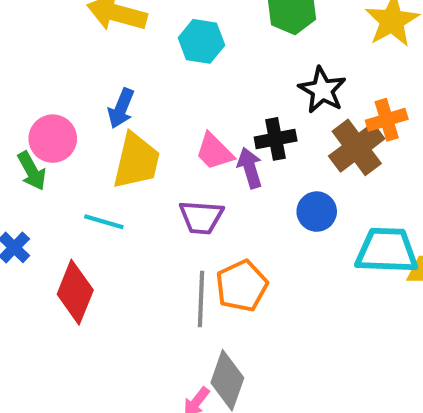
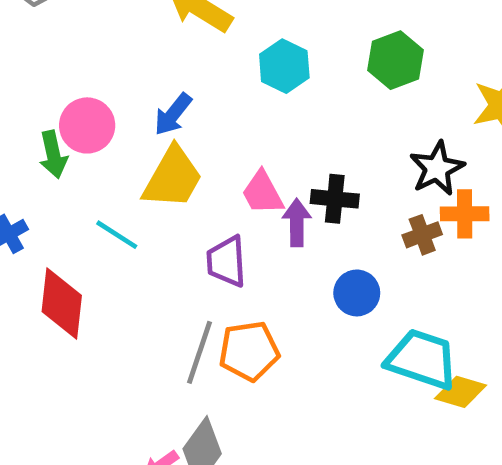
black star: (322, 90) -> (437, 168), moved
brown cross: (357, 147) -> (422, 235), size x0.6
purple trapezoid: (201, 217) -> (226, 261), turned 66
red diamond: (75, 292) -> (62, 303), turned -32

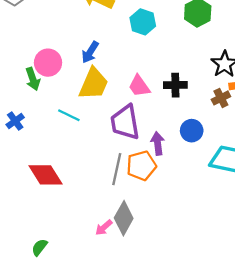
purple arrow: (297, 223) -> (158, 143), moved
purple trapezoid: (226, 261) -> (125, 122), size x1.4
red diamond: (62, 303) -> (45, 175), moved, turned -32

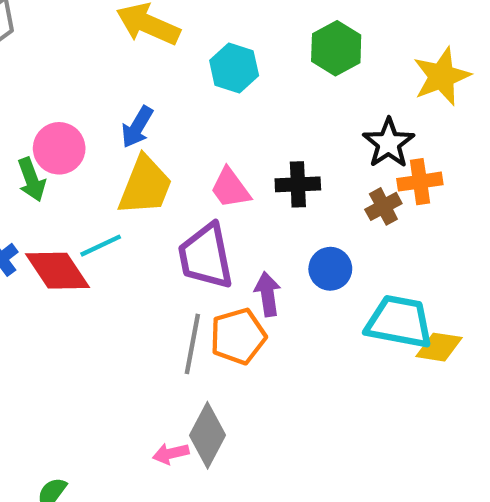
cyan line: (69, 115) -> (101, 246), turned -50
red diamond: (45, 175) -> (58, 271), moved
pink arrow: (104, 227) -> (171, 454), turned 30

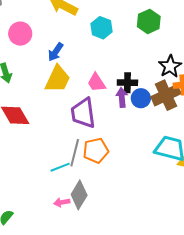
pink circle: (59, 148) -> (20, 34), moved
brown cross: (383, 206) -> (166, 95), size x1.8
cyan line: (101, 246) -> (60, 167), moved
blue circle: (330, 269) -> (141, 98), moved
purple arrow: (268, 294) -> (122, 98), moved

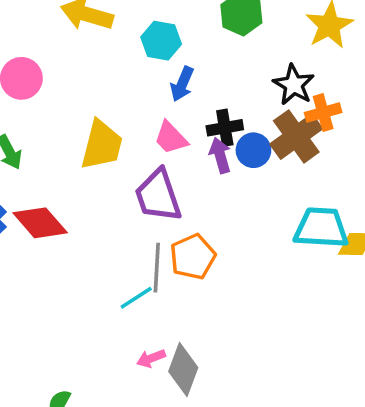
blue arrow: (56, 52) -> (182, 84), moved
gray diamond: (79, 195) -> (183, 370), moved

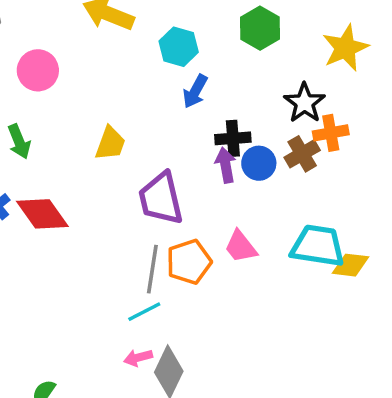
brown cross: (296, 136) -> (302, 154), size x0.7
pink trapezoid: (171, 138) -> (241, 247), moved
yellow trapezoid: (102, 145) -> (110, 143), size x0.7
cyan line: (136, 298) -> (144, 312), moved

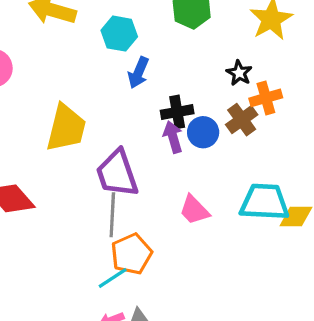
black star: (305, 103) -> (239, 73), size x0.7
yellow trapezoid: (110, 143) -> (66, 128), size x1.5
orange pentagon: (189, 262) -> (131, 254), moved
gray line: (152, 269) -> (112, 215), moved

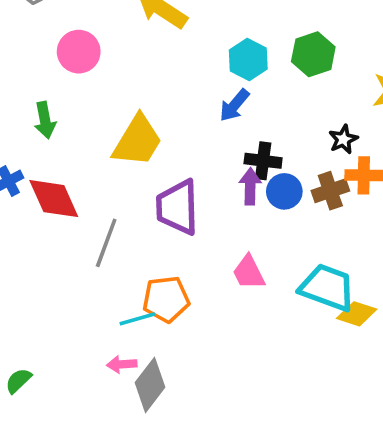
cyan hexagon: (119, 34) -> (248, 60), moved
gray line: (112, 215) -> (106, 243), moved

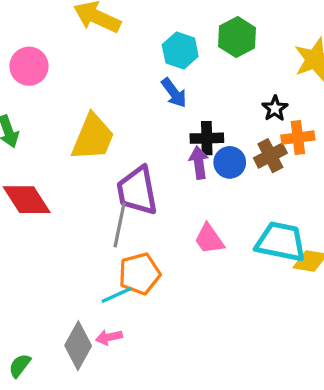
blue arrow: (234, 105) -> (174, 93), turned -68
gray line: (106, 243) -> (120, 225), moved
gray diamond: (150, 385) -> (78, 346), moved

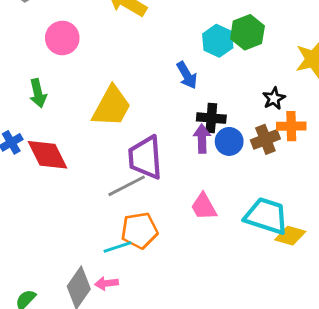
cyan hexagon: (180, 51) -> (218, 41), moved
gray line: (120, 225) -> (127, 186), turned 45

